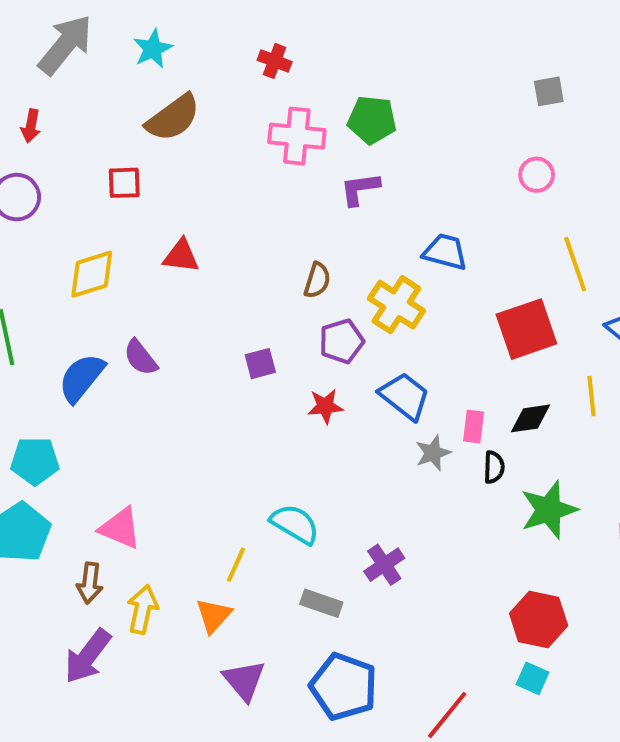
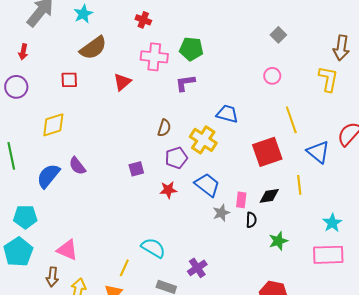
gray square: (549, 91) -> (278, 35), turned -35
red triangle: (181, 256) -> (122, 82), moved, turned -48
green star: (549, 510) -> (278, 241), size x0.7

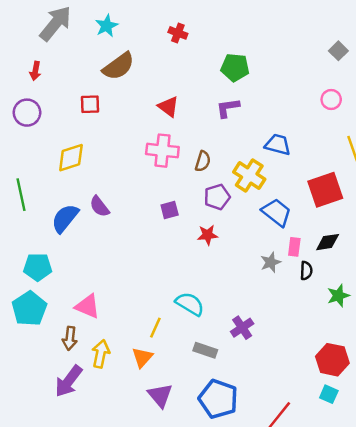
pink cross: (154, 57) -> (162, 151), moved
red triangle: (122, 82) -> (168, 107), moved, turned -42
blue trapezoid: (207, 185) -> (277, 212), moved

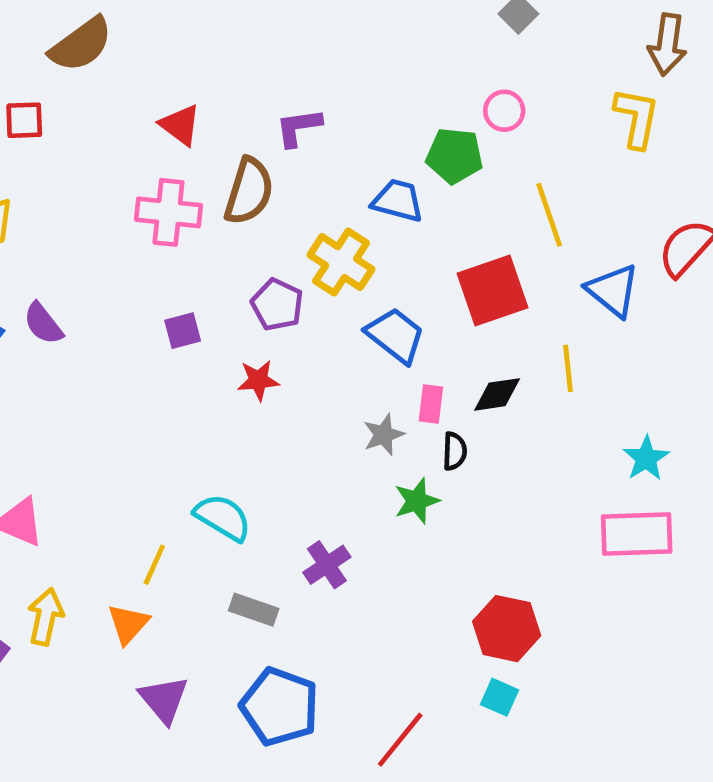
green pentagon: (235, 67) -> (455, 156), moved
brown semicircle: (203, 161) -> (249, 191), moved, size x1.6
purple pentagon: (217, 197) -> (277, 305), turned -30
green star: (338, 296) -> (417, 501), moved

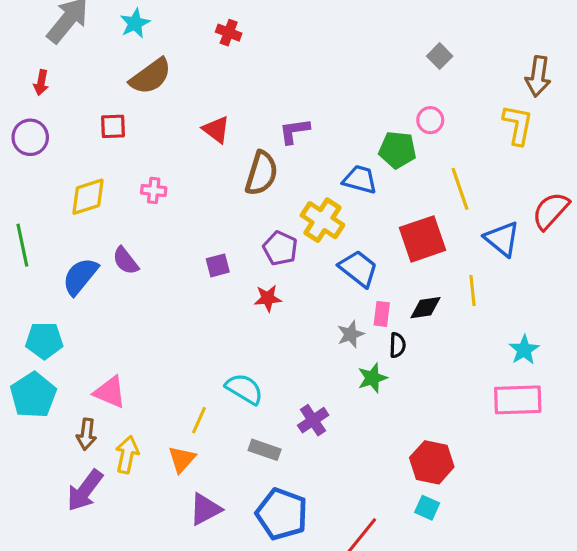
pink cross: (168, 212) -> (154, 190), moved, size x0.6
purple triangle: (164, 699) -> (205, 509), turned 42

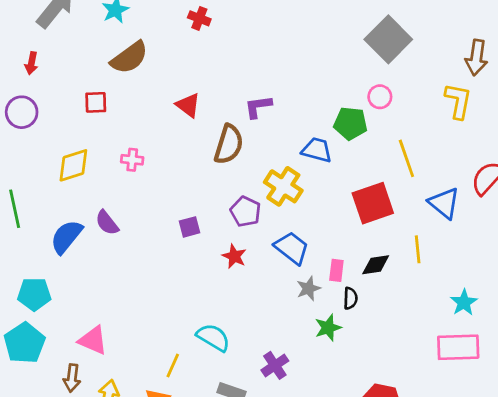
gray square: (440, 56) -> (388, 39), size x2.0
blue trapezoid: (358, 269) -> (292, 248), moved
red star: (268, 298) -> (234, 256), turned 30

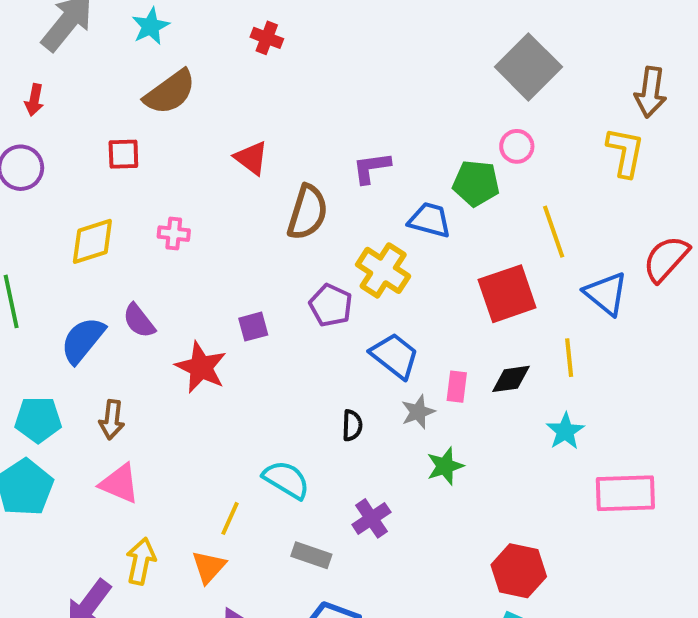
purple L-shape: (258, 107) -> (371, 168), moved
red star: (234, 256) -> (201, 367), moved, size x1.5
black semicircle: (350, 298) -> (352, 425), moved
cyan star: (464, 302) -> (565, 431), moved
brown arrow: (72, 378) -> (112, 420), moved

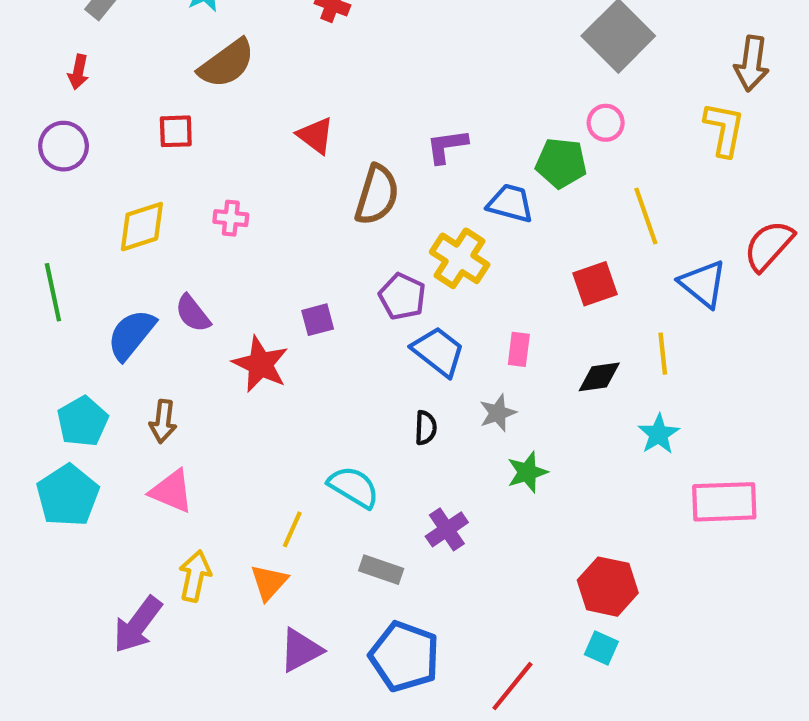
red square: (507, 294) -> (595, 284), size x0.7
blue trapezoid: (395, 356) -> (438, 352), moved
pink rectangle: (457, 387) -> (519, 349), moved
cyan pentagon: (38, 420) -> (83, 421), turned -30

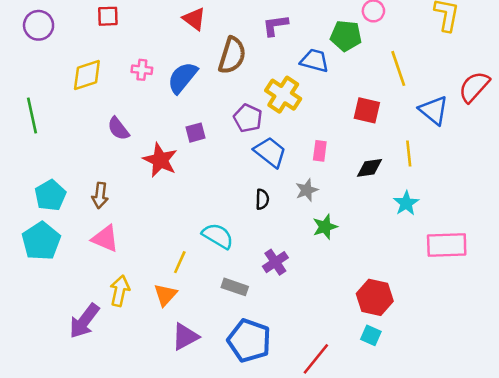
red square: (595, 284) -> (367, 110), turned 32
blue semicircle: (131, 335) -> (182, 78), moved

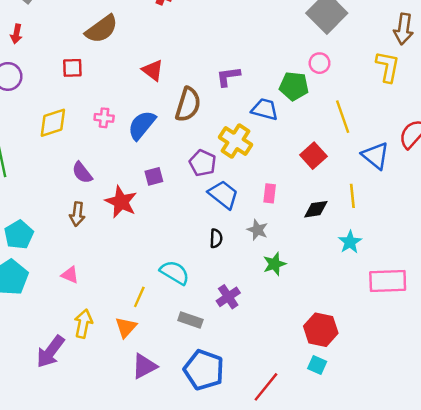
red square: (367, 110) -> (313, 156), turned 35
gray star: (307, 190) -> (257, 230), turned -30
brown arrow: (100, 195) -> (77, 214), moved
pink triangle: (105, 239) -> (70, 275), size x0.7

